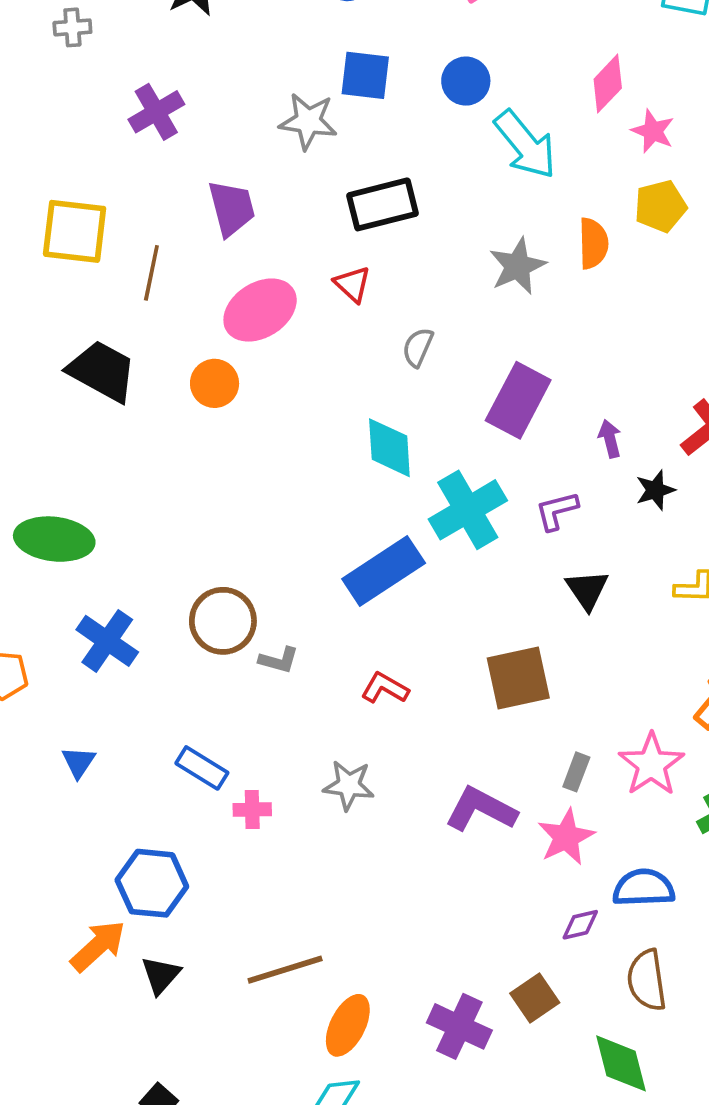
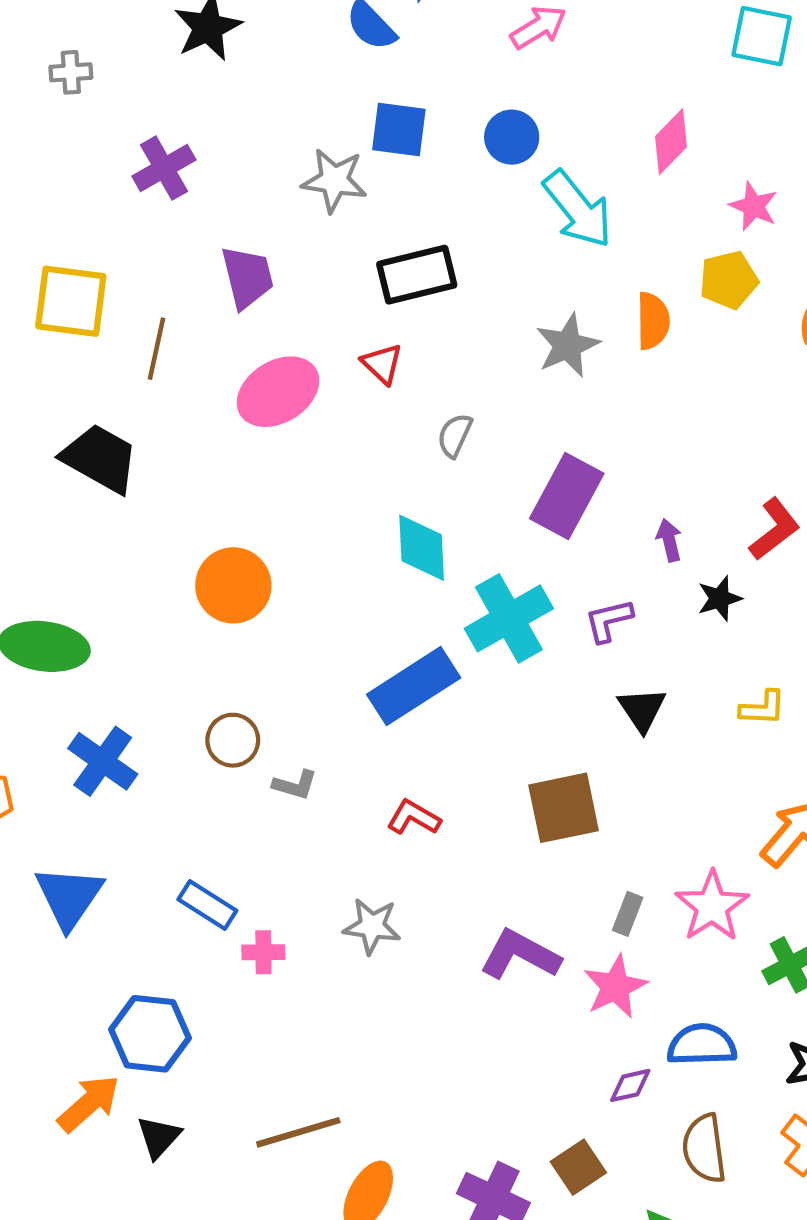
pink star: (653, 131) -> (754, 206), moved
orange circle: (215, 383) -> (233, 585), moved, size x1.4
brown circle: (223, 621) -> (233, 740), size x0.7
blue triangle: (79, 762) -> (69, 897), size x1.8

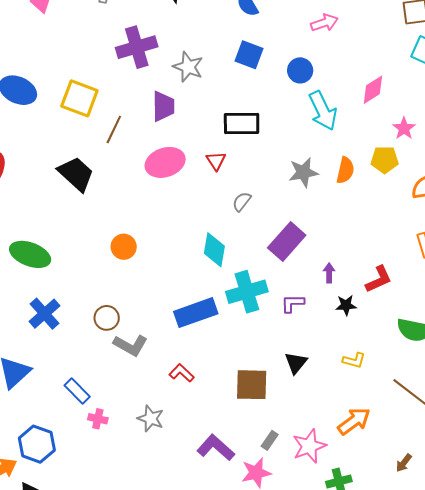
purple cross: (164, 168) -> (137, 47), size x1.4
gray star: (334, 180) -> (188, 67), moved
orange circle: (233, 585) -> (124, 247), size x0.7
black triangle: (642, 709) -> (296, 363), moved
gray L-shape: (295, 785) -> (130, 345), size x1.6

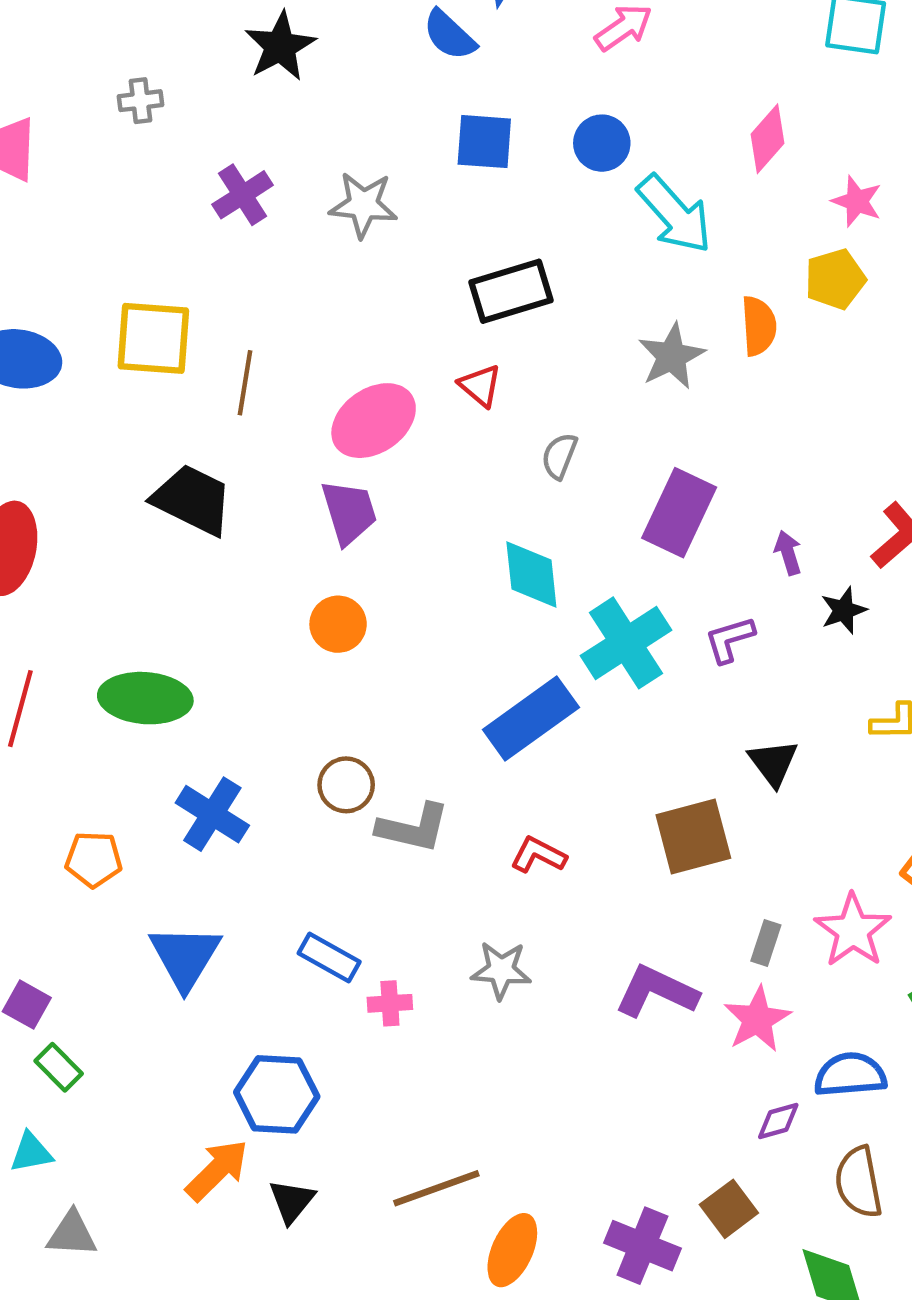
purple cross: (137, 47) -> (243, 195), size x0.7
purple trapezoid: (163, 106) -> (349, 512), moved

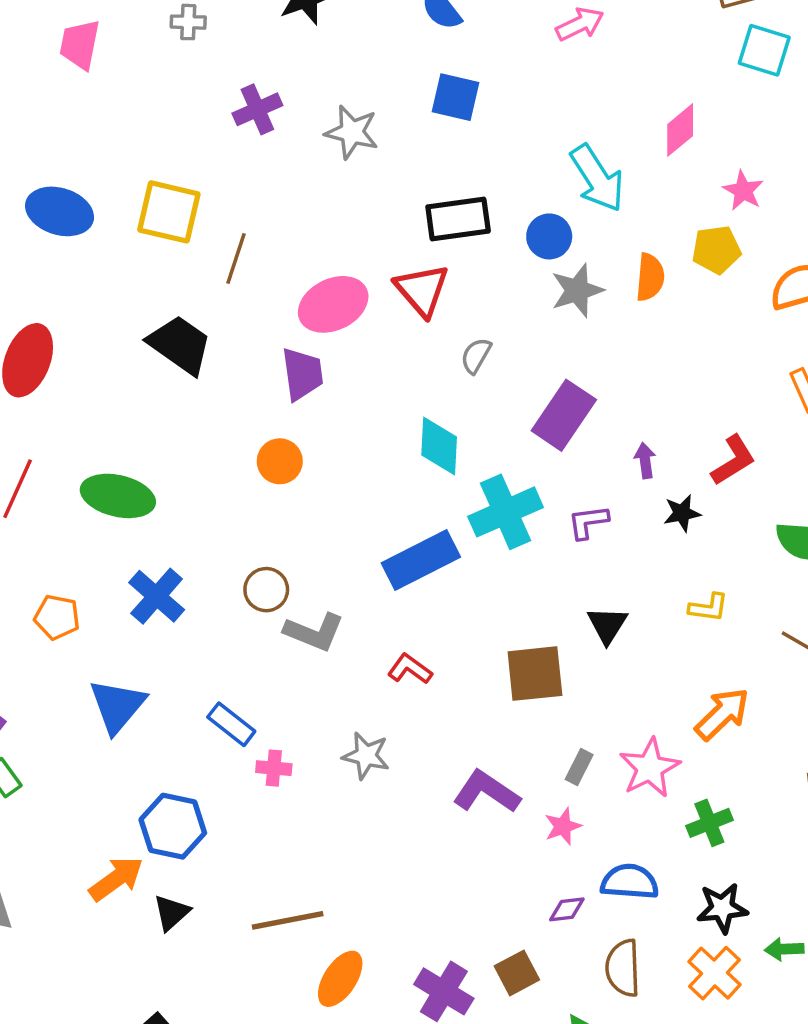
blue circle: (602, 143) -> (549, 236), moved
red triangle: (480, 386) -> (422, 290), size x1.6
pink star: (757, 1019) -> (563, 826), size x0.7

